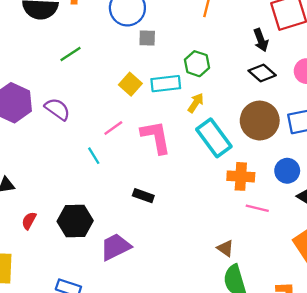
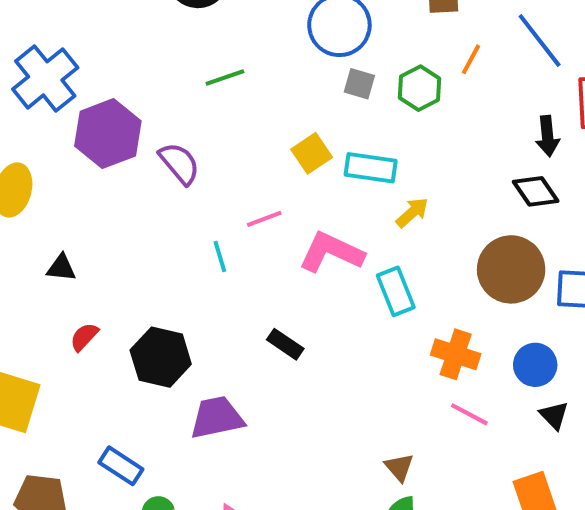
green hexagon: (197, 64) -> (419, 88), moved
pink L-shape: (156, 137) -> (331, 252), turned -69
cyan rectangle: (214, 138) -> (396, 291), moved, size x0.7

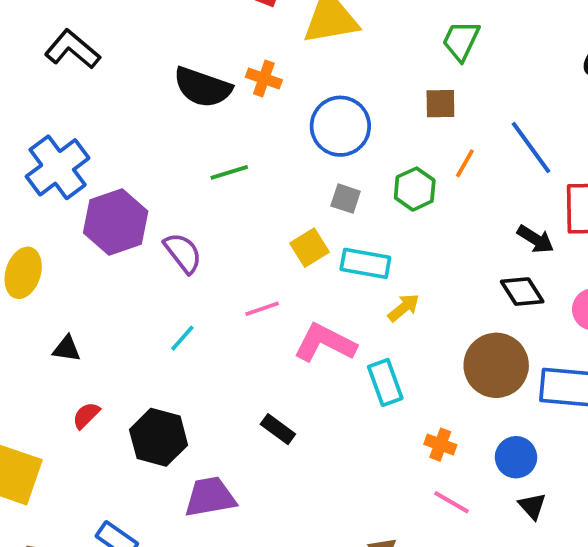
gray square: (359, 84) -> (346, 199), moved
black arrow: (548, 136) -> (535, 239), turned -54
cyan line: (220, 256) -> (182, 338), moved, turned 56
orange cross: (456, 354) -> (440, 445), size x0.7

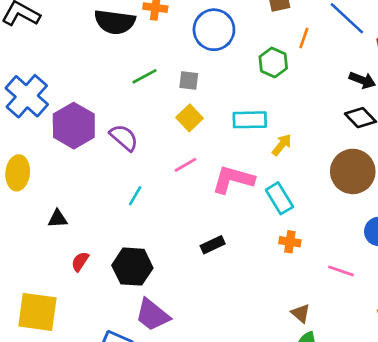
gray square: (346, 199) -> (189, 81), moved
yellow square: (310, 248) -> (190, 118), moved
black rectangle: (278, 429) -> (213, 245), turned -50
orange cross: (440, 445) -> (290, 242), moved
purple trapezoid: (210, 497) -> (152, 315), moved, turned -120

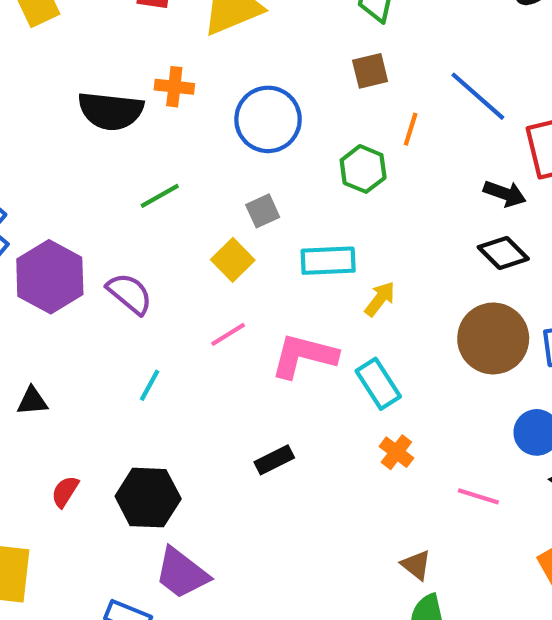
gray square: (189, 81) -> (263, 211), moved, turned -30
black triangle: (58, 219) -> (32, 401), moved
orange cross: (290, 242) -> (396, 452), turned 30

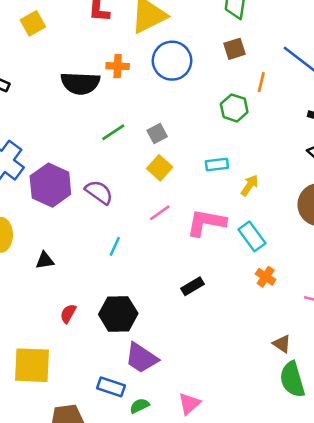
blue circle: (268, 119) -> (172, 61), moved
gray square: (263, 211) -> (157, 133), moved
cyan rectangle: (328, 261) -> (217, 164), size x0.7

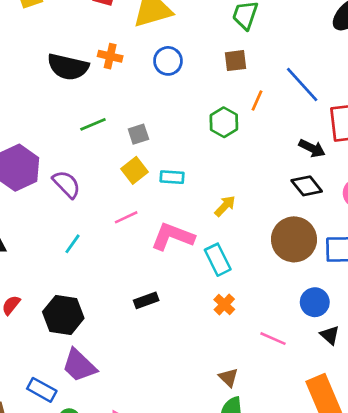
blue circle: (172, 61) -> (168, 61), size x0.7
cyan rectangle: (217, 164) -> (172, 177), moved

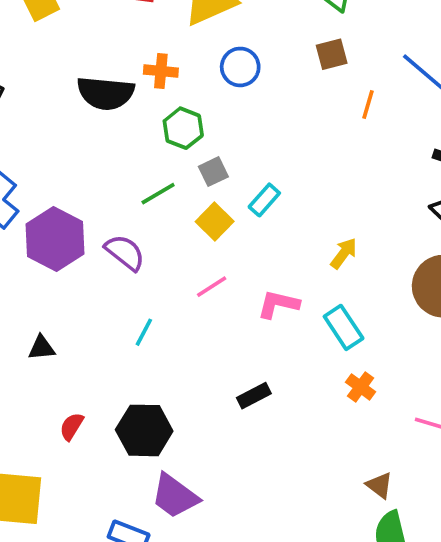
green hexagon: (224, 122) -> (183, 128), moved
green line: (93, 124) -> (158, 194), moved
cyan rectangle: (172, 177) -> (264, 200), moved, turned -45
pink L-shape: (173, 237) -> (278, 304), size x0.7

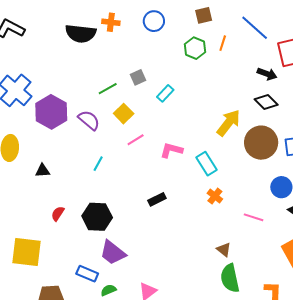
green hexagon: (183, 128) -> (195, 48), moved
yellow square: (215, 221) -> (124, 114), moved
yellow arrow: (344, 253) -> (229, 123), moved, size x1.6

